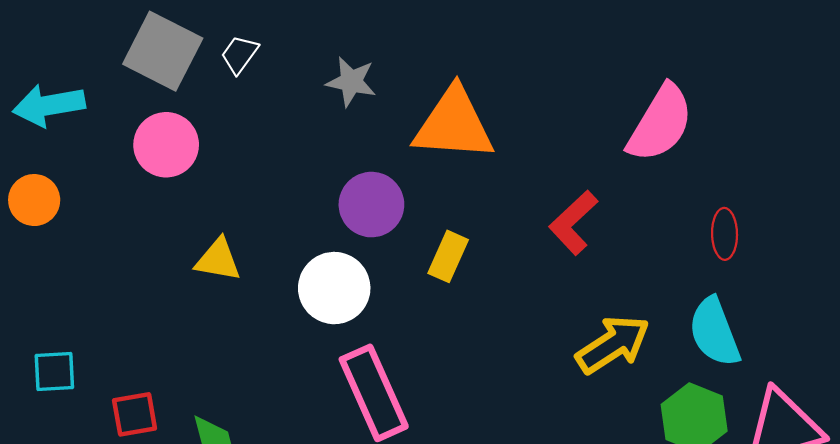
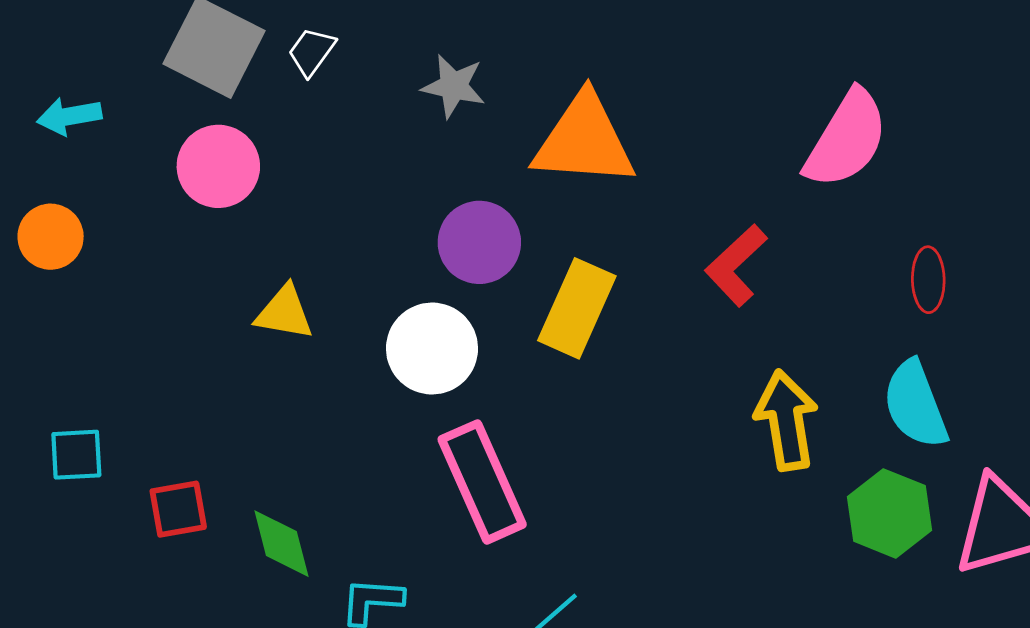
cyan arrow: (49, 105) -> (69, 116), size x0.7
yellow rectangle: (448, 256) -> (577, 308), size x1.5
yellow arrow: (613, 344) -> (786, 420), turned -66

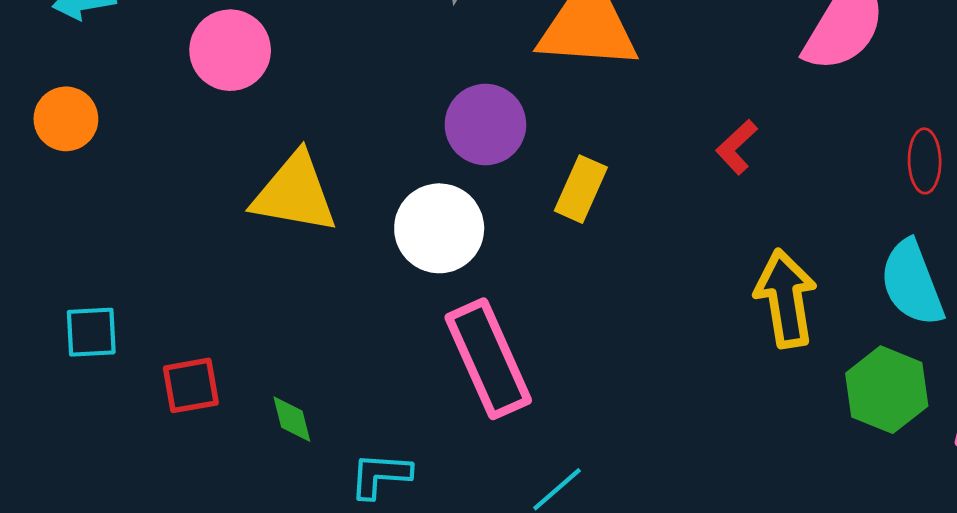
red L-shape: (736, 265) -> (737, 147), size x0.7
yellow rectangle: (577, 308) -> (581, 189), size x0.7
yellow triangle: (284, 313) -> (295, 193), size x1.5
green diamond: (281, 544) -> (292, 419), size x0.7

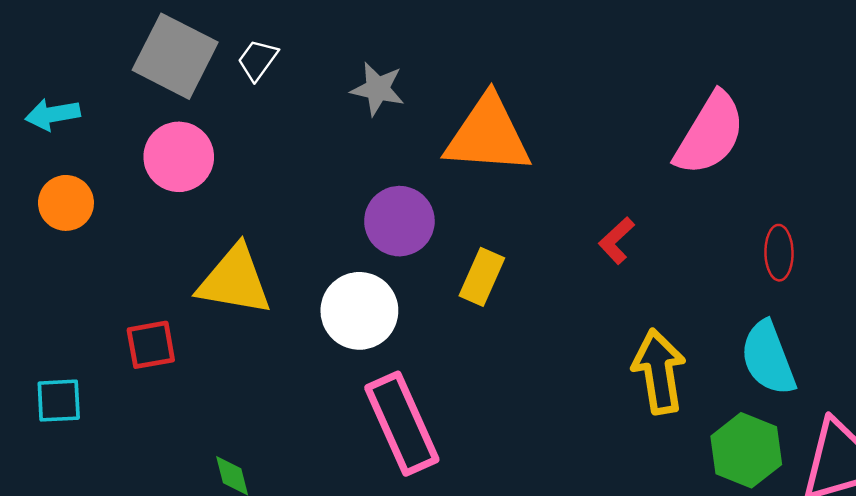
orange circle: (66, 119) -> (66, 203), moved
red square: (191, 385) -> (151, 345), moved

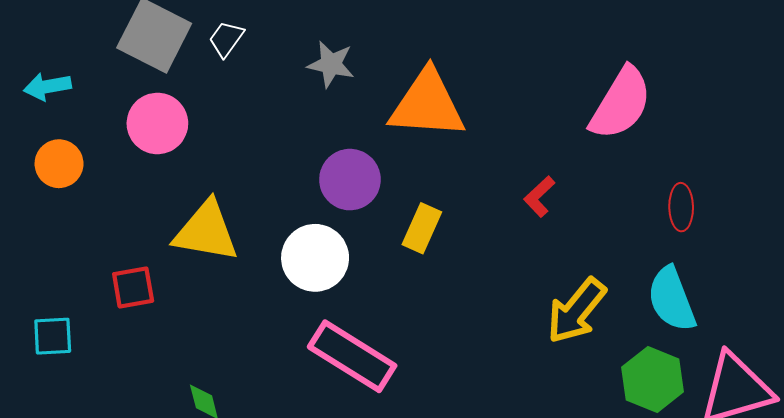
yellow arrow: (659, 371) -> (576, 311), turned -132
pink rectangle: (402, 424) -> (352, 356), turned -34

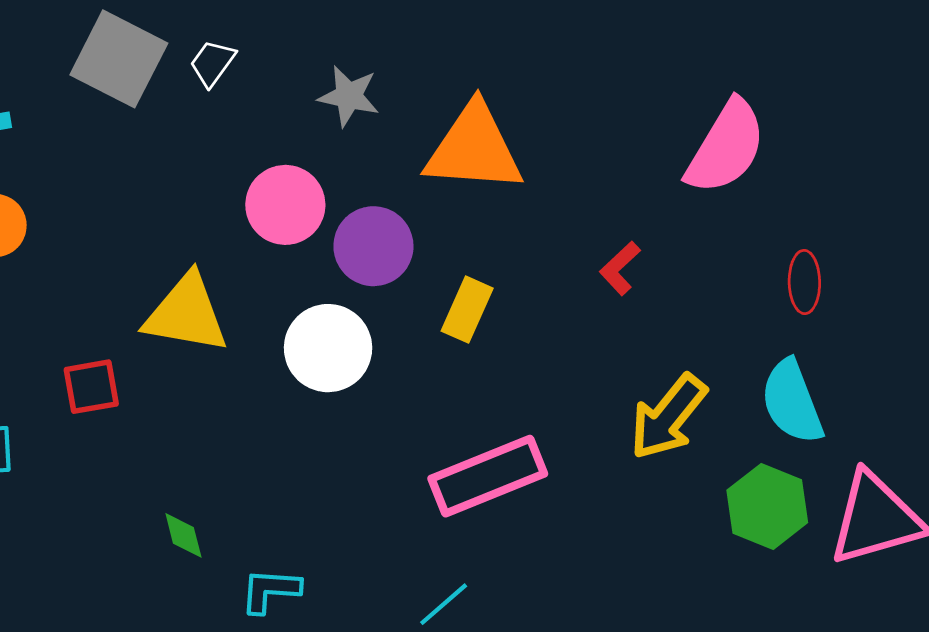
pink circle: (157, 123) -> (285, 205), moved
pink rectangle: (352, 356) -> (488, 476), moved, turned -54

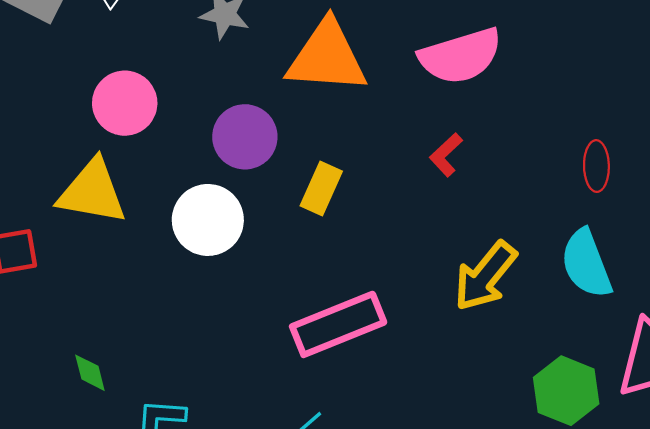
pink semicircle: (726, 147) -> (461, 56), moved, turned 42
pink circle: (285, 205) -> (125, 103), moved
green hexagon: (767, 506) -> (566, 391), moved

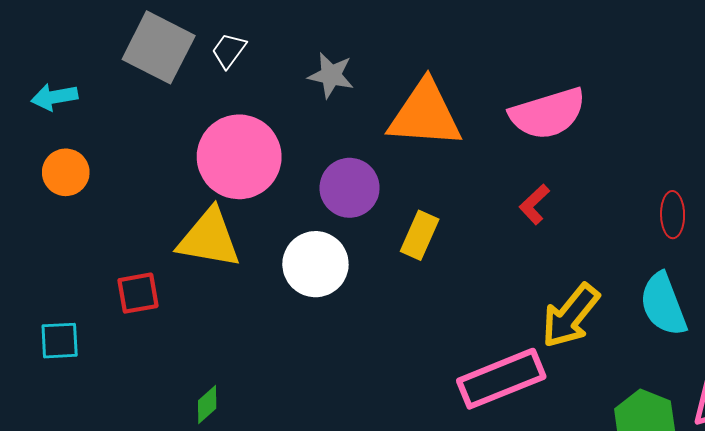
pink circle: (125, 103) -> (239, 157), size x1.4
pink rectangle: (338, 324) -> (501, 379), moved
green diamond: (90, 373) -> (207, 405), turned 63

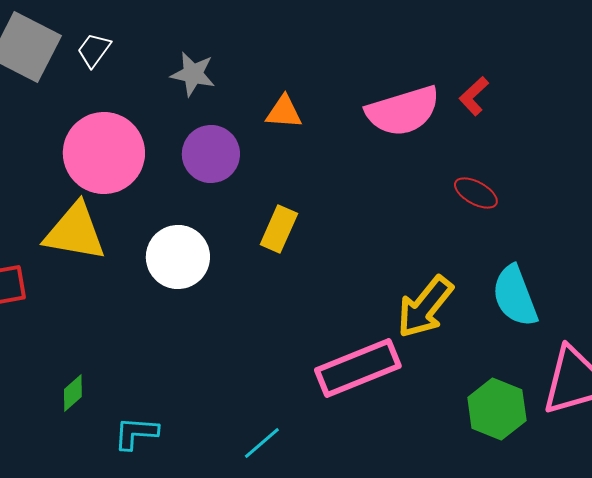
orange triangle: (425, 115) -> (284, 112), size x0.5
purple circle: (350, 188) -> (211, 154), moved
red L-shape: (534, 204) -> (474, 96), moved
red ellipse: (673, 215) -> (476, 193), moved, turned -60

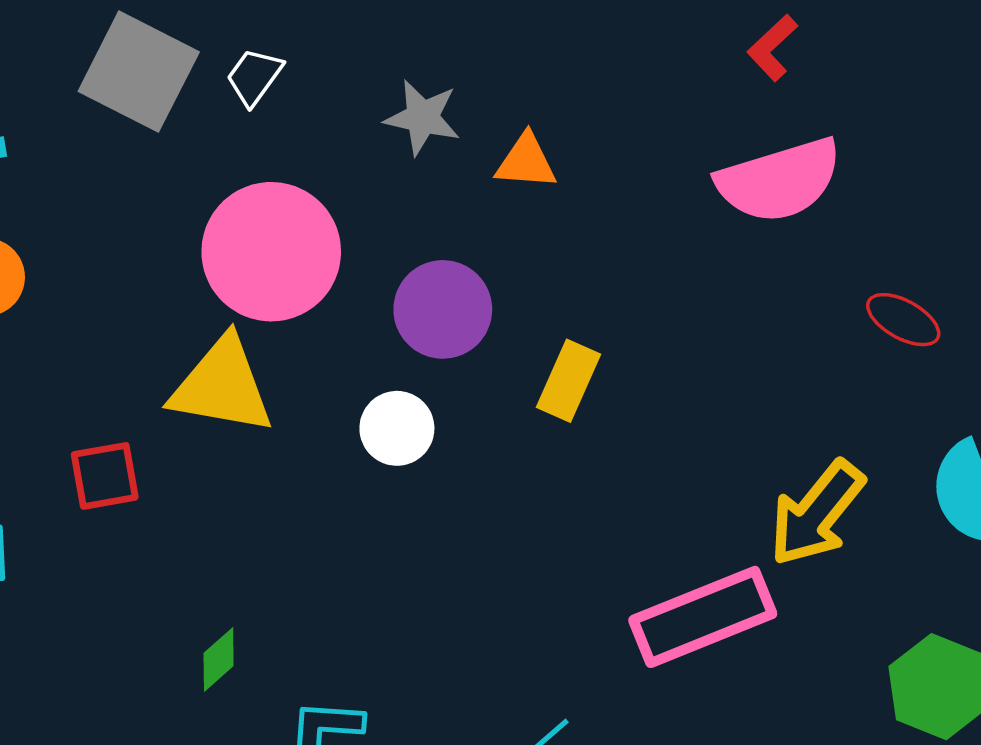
red L-shape: (474, 96) -> (772, 48), moved
orange triangle: (284, 112) -> (526, 162), moved
purple circle: (211, 154) -> (443, 309), moved
white circle: (178, 257) -> (397, 428), size x0.7

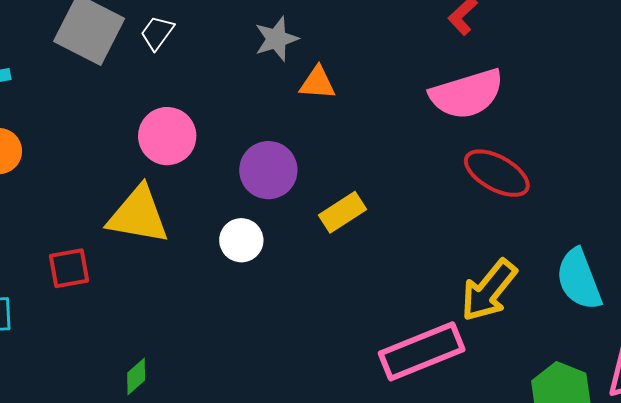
gray star: (422, 117) -> (276, 39), moved, turned -30
pink circle: (271, 252) -> (167, 136), size x0.7
red ellipse: (903, 320) -> (497, 173), moved, size x1.5
yellow rectangle: (569, 381) -> (343, 212), turned 33

